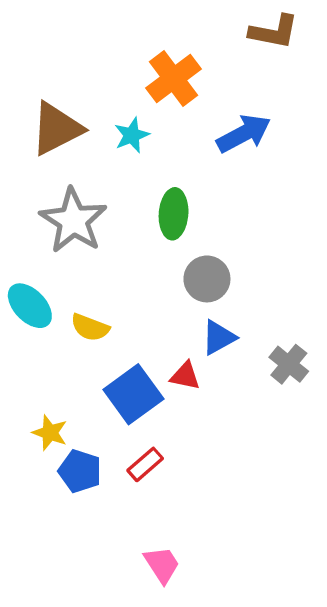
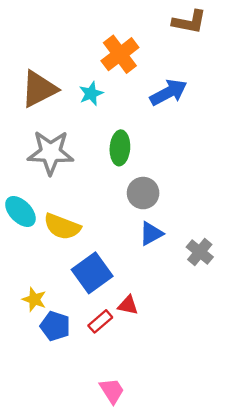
gray star: (73, 220) -> (51, 153), turned -30
yellow semicircle: (90, 327) -> (62, 227), size x1.4
red triangle: (185, 376) -> (128, 305), moved

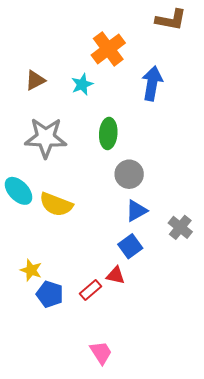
brown triangle: (39, 89) -> (35, 80), size x0.6
blue arrow: (169, 92) -> (152, 83), turned -52
blue square: (92, 273) -> (130, 246), moved, size x0.7

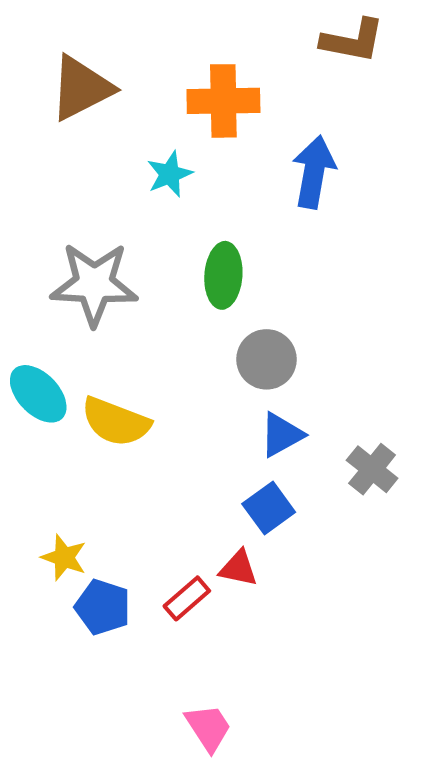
orange cross: (108, 49) -> (223, 101), turned 36
brown triangle: (35, 80) -> (81, 88), moved, size x1.6

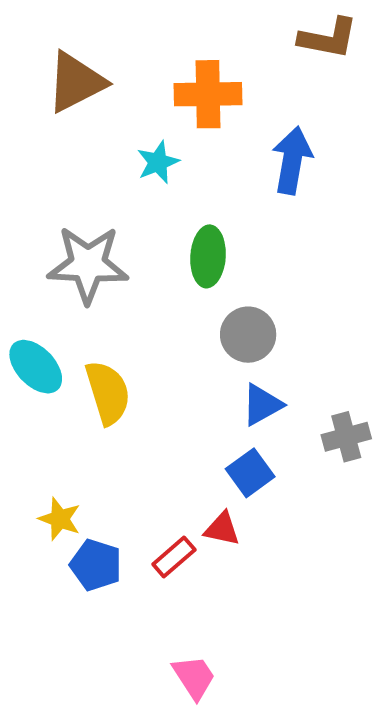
yellow semicircle: (116, 422) -> (108, 393), turned -128
gray cross: (372, 469) -> (346, 437), turned 36

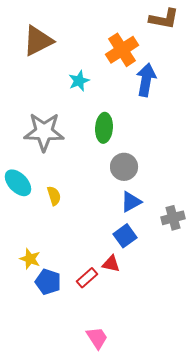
orange cross: (208, 94) -> (122, 50), moved, turned -32
yellow semicircle: (108, 393) -> (54, 196), size x0.6

